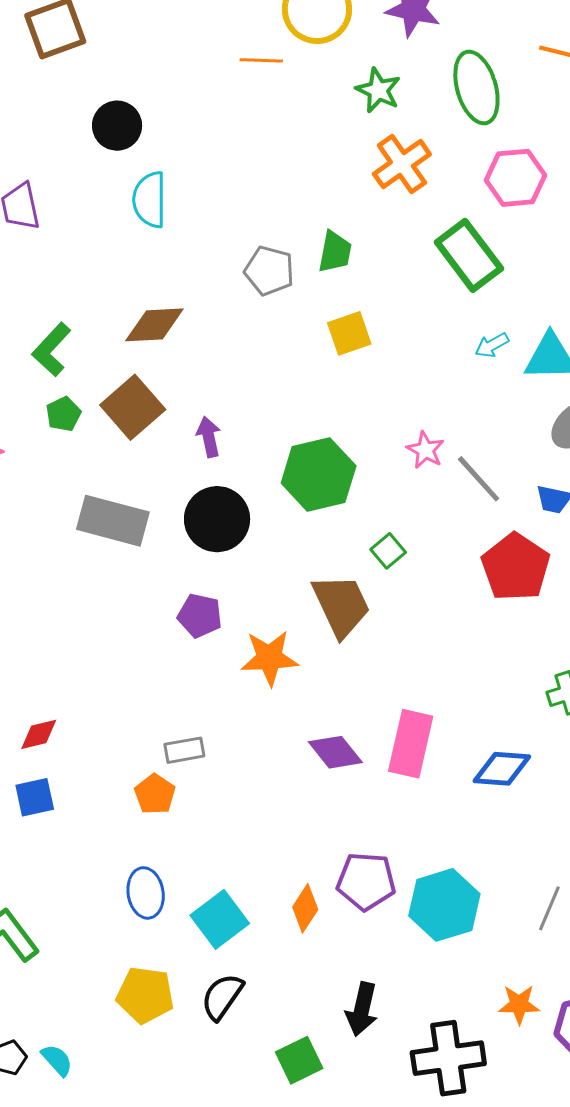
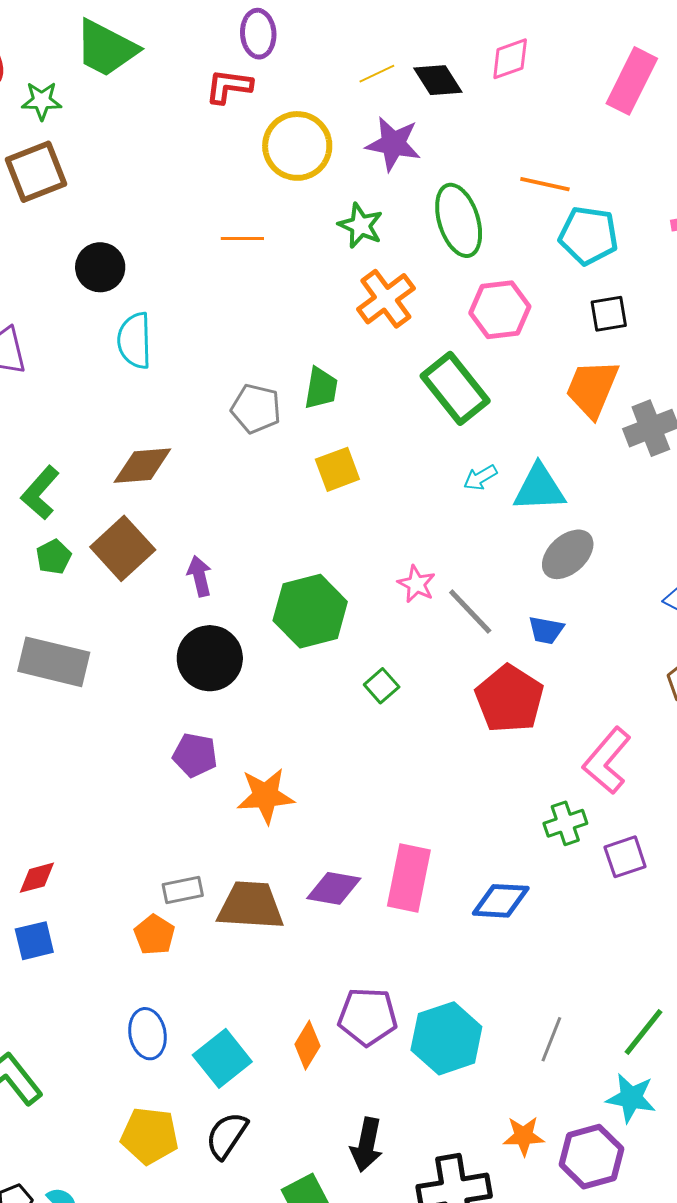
orange line: (261, 60) -> (242, 238), moved
gray rectangle: (113, 521) -> (54, 662), moved
brown trapezoid: (341, 605) -> (251, 906), moved, turned -60
purple diamond: (335, 752) -> (334, 888), turned -40

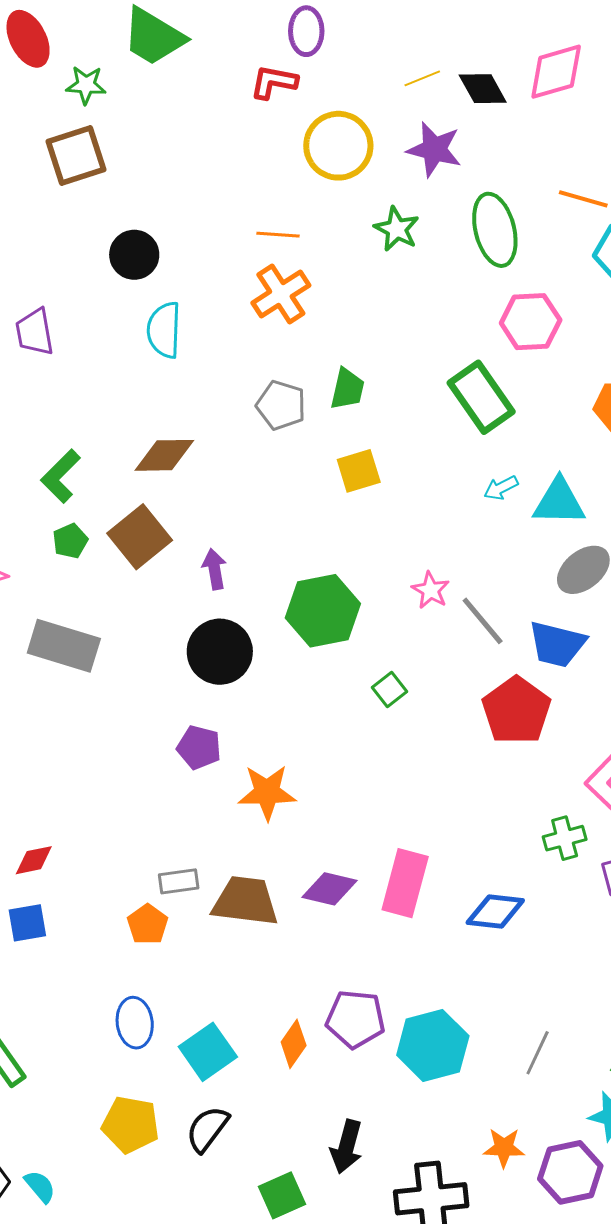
pink diamond: (510, 59) -> (556, 72), size x1.4
orange cross: (386, 299) -> (281, 294), moved
blue trapezoid: (546, 630) -> (557, 644), size x1.6

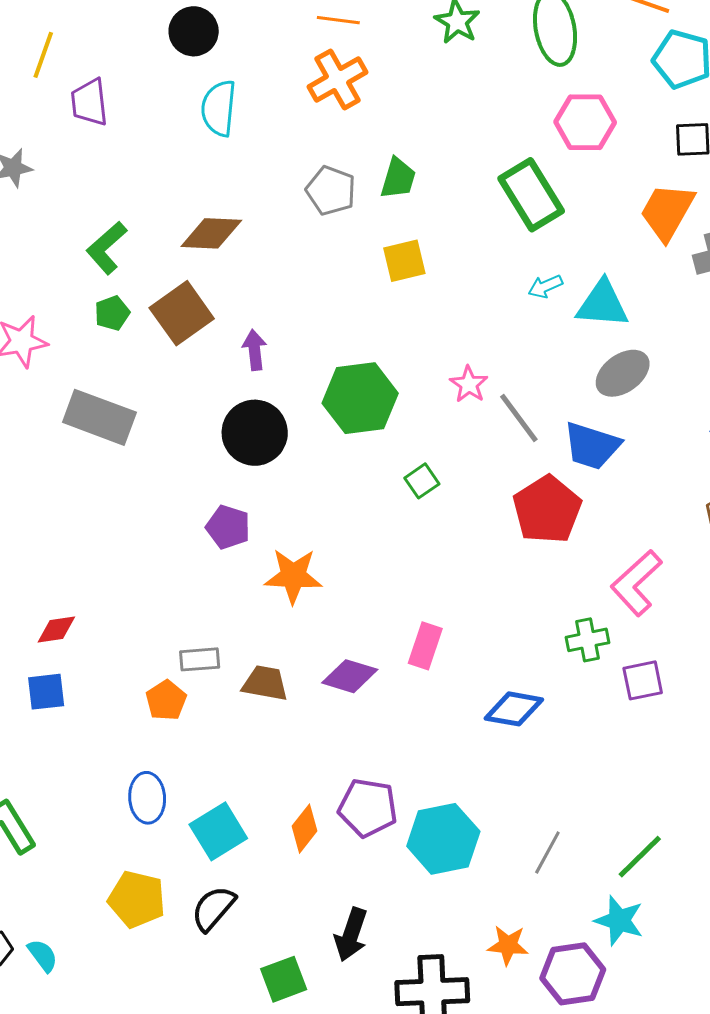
pink rectangle: (405, 883) -> (425, 646), moved, size x0.7
brown trapezoid: (245, 901) -> (265, 683), size x0.7

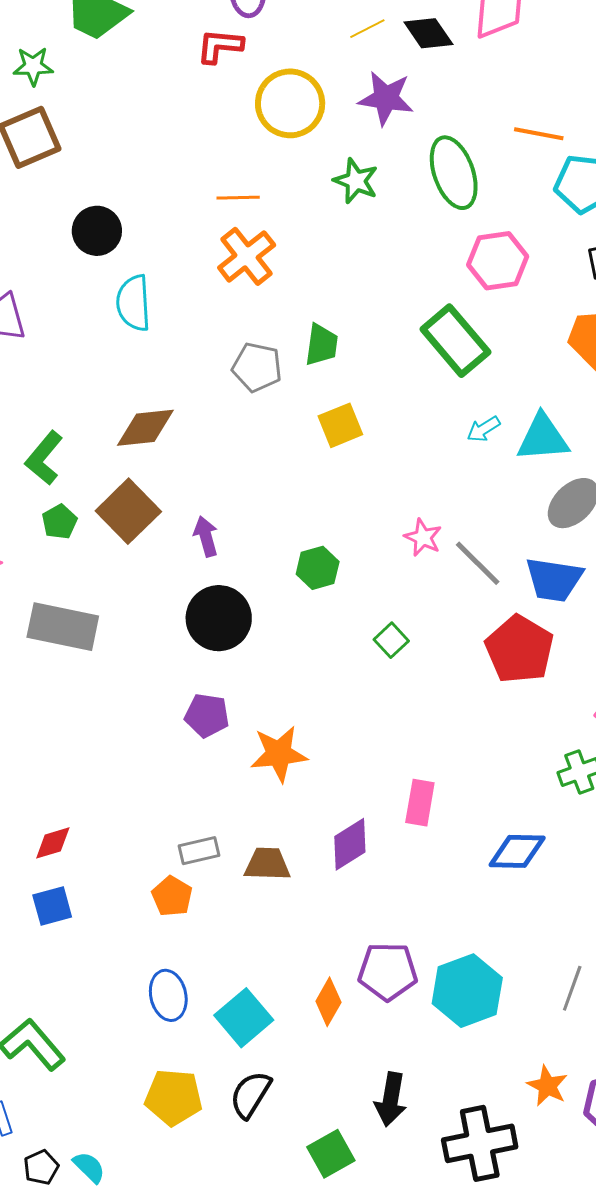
green hexagon: (360, 398) -> (318, 568), size x0.6
purple diamond: (350, 676) -> (350, 844), turned -40
orange star: (508, 945) -> (547, 1086), turned 30

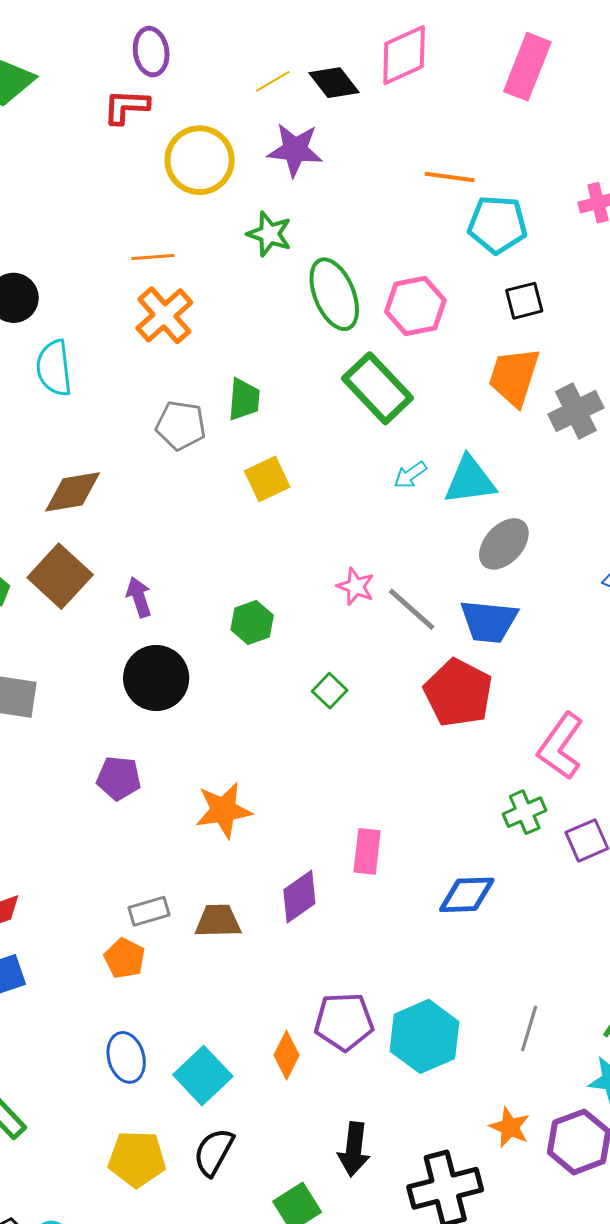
green ellipse: (454, 173) -> (334, 294), moved
purple pentagon: (207, 715) -> (119, 778), moved

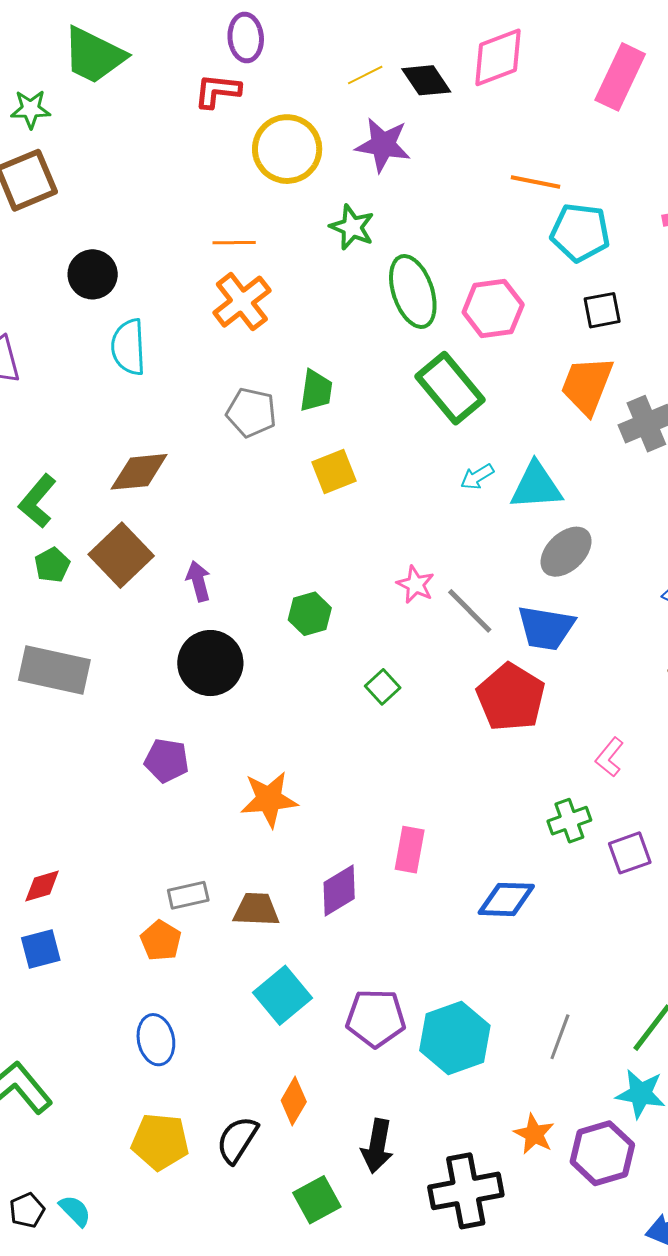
pink L-shape: (561, 746) -> (610, 757), size x0.6
orange diamond: (286, 1055) -> (294, 1101), moved
cyan square: (203, 1076) -> (282, 995), moved

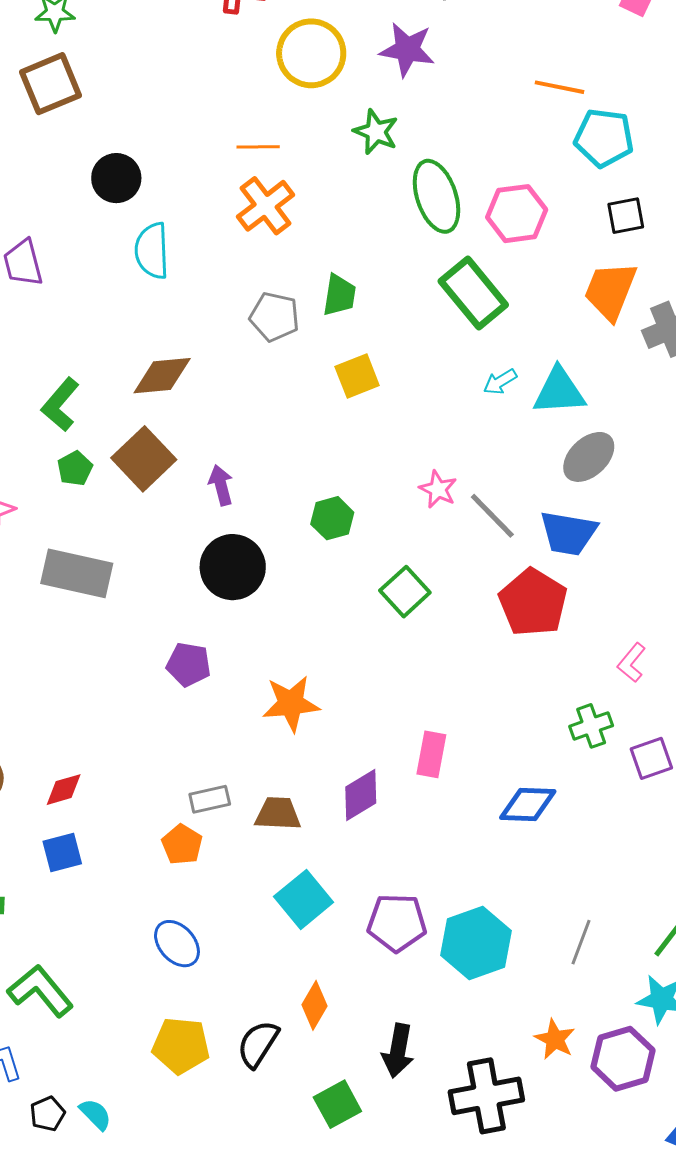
green square: (383, 687) -> (405, 592), size x1.4
blue ellipse: (156, 1040) -> (177, 944), turned -30

